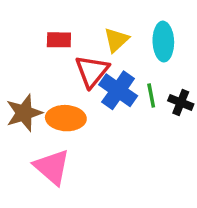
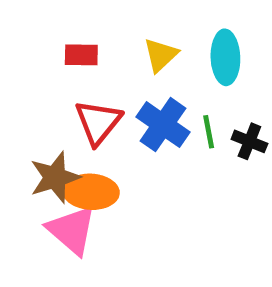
red triangle: (92, 71) -> (98, 122), moved
brown star: (24, 113) -> (55, 177), moved
orange ellipse: (66, 118) -> (91, 192), moved

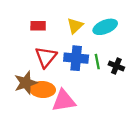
cyan ellipse: (225, 57) -> (105, 27), turned 70
blue cross: (163, 125) -> (76, 58), turned -30
pink triangle: (72, 230) -> (64, 101), moved, turned -50

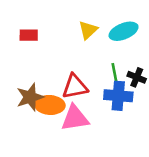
red rectangle: (38, 26) -> (29, 35), moved
red triangle: (46, 57) -> (75, 87), moved, turned 40
blue cross: (76, 58) -> (118, 96), moved

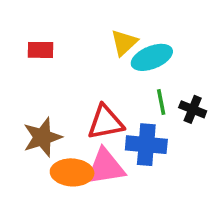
cyan ellipse: (124, 31) -> (152, 57), moved
blue cross: (118, 96) -> (146, 145), moved
orange ellipse: (50, 105) -> (72, 172), moved

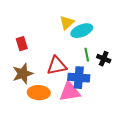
red rectangle: (40, 50) -> (22, 44), moved, turned 72
pink triangle: (105, 167) -> (70, 92), moved

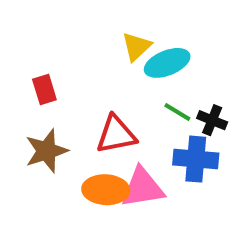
green line: (87, 55) -> (177, 112), turned -48
blue cross: (79, 78) -> (196, 159), moved
orange ellipse: (39, 93) -> (106, 190), moved

